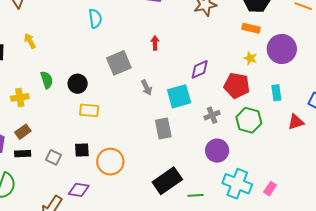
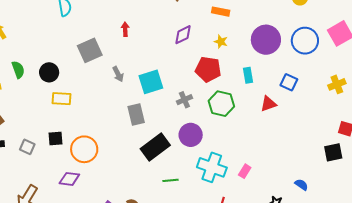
purple circle: (282, 49) -> (266, 40), moved
purple diamond: (200, 69) -> (183, 35), moved
black rectangle: (167, 181) -> (155, 147), moved
purple diamond: (79, 190) -> (69, 179), moved

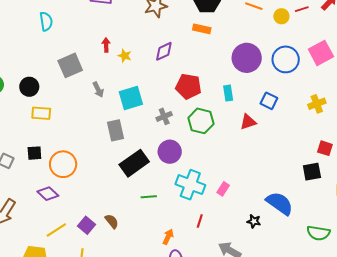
yellow star: (221, 42) -> (125, 56), moved
purple diamond: (69, 179) -> (48, 194), turned 35
blue semicircle: (301, 185) -> (280, 203), size x2.0

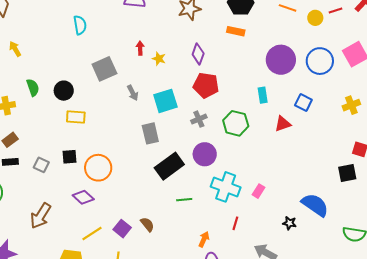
purple diamond: (164, 51) -> (198, 54), turned -45
red pentagon: (188, 86) -> (206, 85), moved

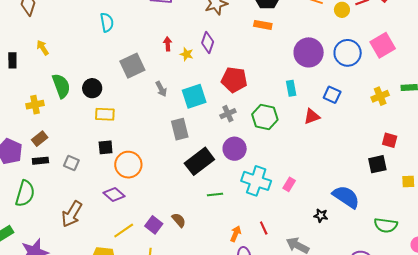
purple diamond: (198, 54) -> (208, 42), moved
green semicircle: (33, 88) -> (61, 86), size x1.4
black square: (70, 157) -> (106, 147), moved
red line: (235, 223) -> (264, 228), moved, turned -40

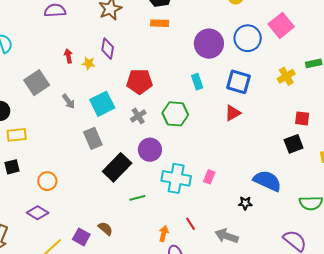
blue square: (332, 95) -> (238, 82), size x1.4
red triangle: (312, 116) -> (233, 113), moved
black square: (106, 147) -> (12, 167), moved
orange circle: (128, 165) -> (47, 181), size x0.7

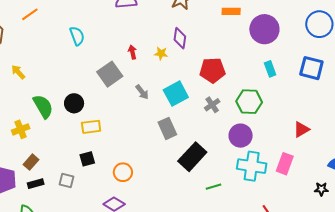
purple circle: (209, 44) -> (264, 29), moved
red arrow: (68, 56) -> (132, 52), moved
red triangle: (233, 113) -> (301, 130), moved
purple circle: (150, 150) -> (241, 136), moved
pink rectangle: (209, 177) -> (285, 164), size x1.5

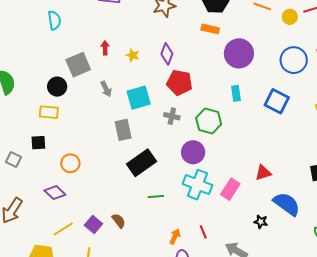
purple diamond: (180, 38) -> (167, 54), moved
black circle: (74, 103) -> (57, 87), moved
gray cross: (212, 105) -> (172, 116), turned 35
red triangle: (301, 130) -> (263, 173), moved

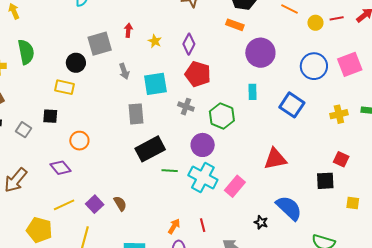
red triangle: (263, 173) -> (275, 159), moved, size x1.4
green line: (156, 197) -> (170, 171), moved

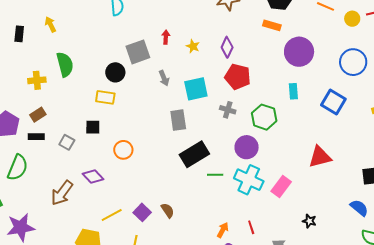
purple diamond: (60, 168) -> (93, 177), moved
blue semicircle: (289, 208) -> (359, 208), moved, size x0.7

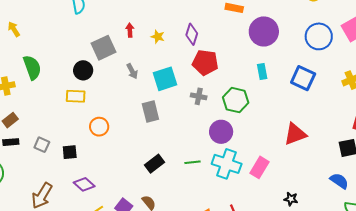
black square: (93, 127) -> (70, 152), moved
orange circle: (123, 150) -> (99, 127), moved
black rectangle: (194, 154) -> (155, 164), moved, size x0.7
purple diamond: (93, 177) -> (84, 184), moved

